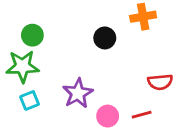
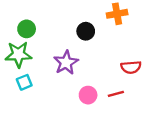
purple star: (78, 93) -> (66, 63), moved

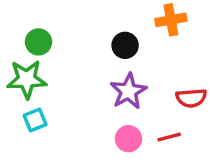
purple star: (66, 63) -> (128, 91), moved

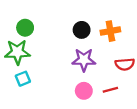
orange cross: (171, 20) -> (110, 31), moved
purple star: (128, 91) -> (84, 60), turned 30

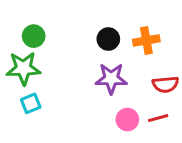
red line: (110, 90) -> (158, 118), moved
pink circle: (84, 91) -> (127, 120), moved

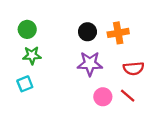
green star: (23, 68) -> (32, 55), moved, size x0.7
red line: (158, 118) -> (128, 96), turned 56

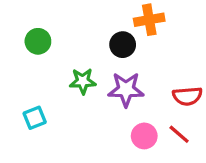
orange cross: (118, 33) -> (149, 20), moved
green star: (32, 55) -> (83, 81), moved

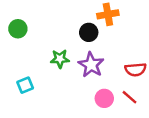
green circle: (38, 41) -> (18, 29), moved
purple star: (126, 89) -> (91, 65), turned 30

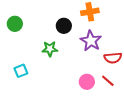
black circle: (89, 32) -> (64, 26), moved
purple star: (91, 65) -> (91, 41), moved

